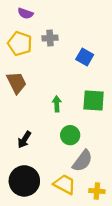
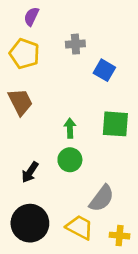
purple semicircle: (25, 13) -> (31, 16), turned 96
gray cross: (50, 38) -> (75, 44), moved
green circle: (70, 135) -> (70, 160), moved

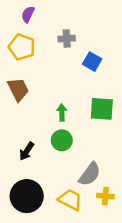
yellow cross: (120, 236) -> (105, 196), moved

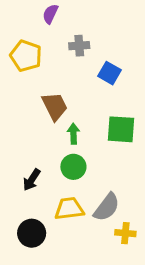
purple semicircle: (28, 14) -> (50, 14), moved
brown trapezoid: (18, 89) -> (55, 106), moved
black circle: (27, 196) -> (32, 233), size x0.7
yellow trapezoid: (70, 200) -> (69, 209), moved, turned -35

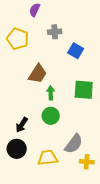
brown trapezoid: (55, 106) -> (38, 74), turned 60
yellow trapezoid: (69, 209) -> (48, 158), moved
black circle: (32, 233) -> (17, 149), moved

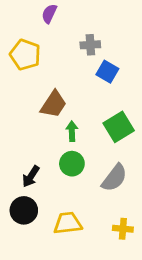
gray cross: (55, 32) -> (90, 45), moved
green square: (84, 90) -> (119, 127), turned -35
gray semicircle: (74, 144) -> (114, 178), moved

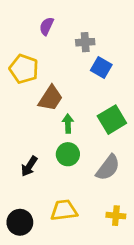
purple semicircle: (49, 14) -> (47, 26), moved
yellow pentagon: (25, 55) -> (24, 69), moved
black circle: (24, 210) -> (20, 222), moved

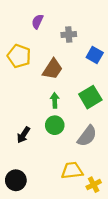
blue square: (101, 68) -> (95, 55), moved
brown trapezoid: (51, 98) -> (53, 69), moved
yellow trapezoid: (64, 210) -> (72, 171), moved
yellow cross: (116, 216) -> (94, 185), moved, turned -32

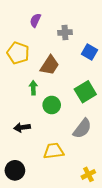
green arrow: (55, 100) -> (33, 88), moved
green circle: (55, 125) -> (52, 105), moved
black arrow: (23, 135) -> (22, 127), turned 49
yellow trapezoid: (72, 171) -> (54, 151), moved

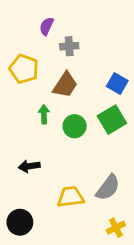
gray cross: (65, 33) -> (69, 46), moved
blue square: (89, 52) -> (117, 84), moved
green circle: (52, 105) -> (75, 126), moved
gray semicircle: (82, 128) -> (108, 188), moved

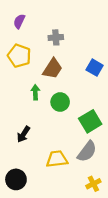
purple semicircle: (47, 26) -> (19, 21), moved
green square: (112, 120) -> (90, 121), moved
black arrow: (29, 166) -> (24, 134), turned -49

